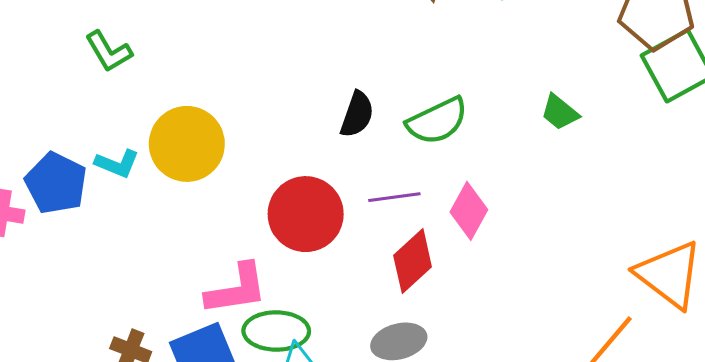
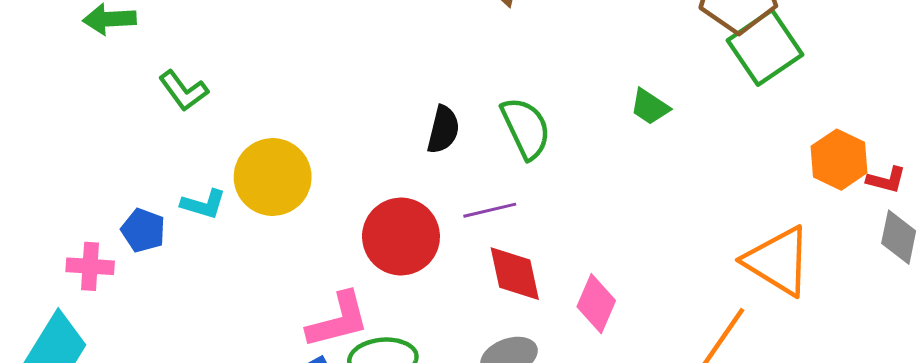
green semicircle: (437, 121) -> (526, 128), turned -84
blue pentagon: (56, 183) -> (143, 230), size x0.7
pink diamond: (469, 211) -> (596, 304), moved
red diamond: (413, 261) -> (515, 274), turned -54

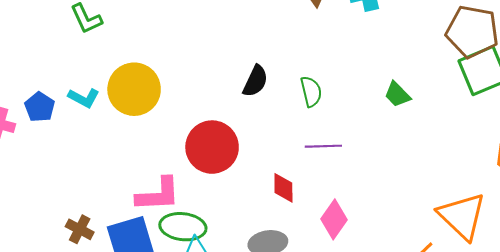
green semicircle: (526, 128) -> (311, 92), size x0.7
purple line: (490, 210) -> (323, 146), moved
red diamond: (515, 274) -> (283, 188), size x0.7

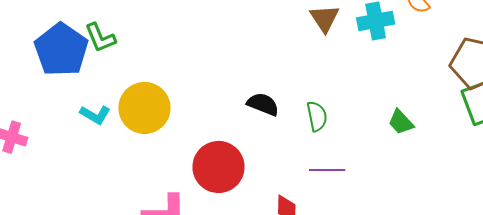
black semicircle: (255, 81) -> (263, 104), turned -96
blue pentagon: (40, 107) -> (61, 50), moved, size x1.8

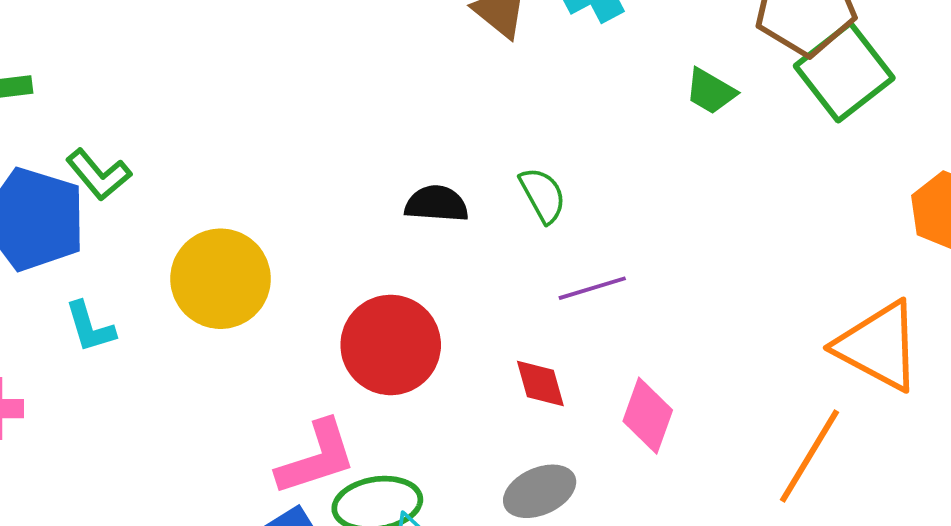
cyan L-shape: (95, 115) -> (90, 327), moved, turned 60
green trapezoid: (401, 122) -> (711, 91), moved

